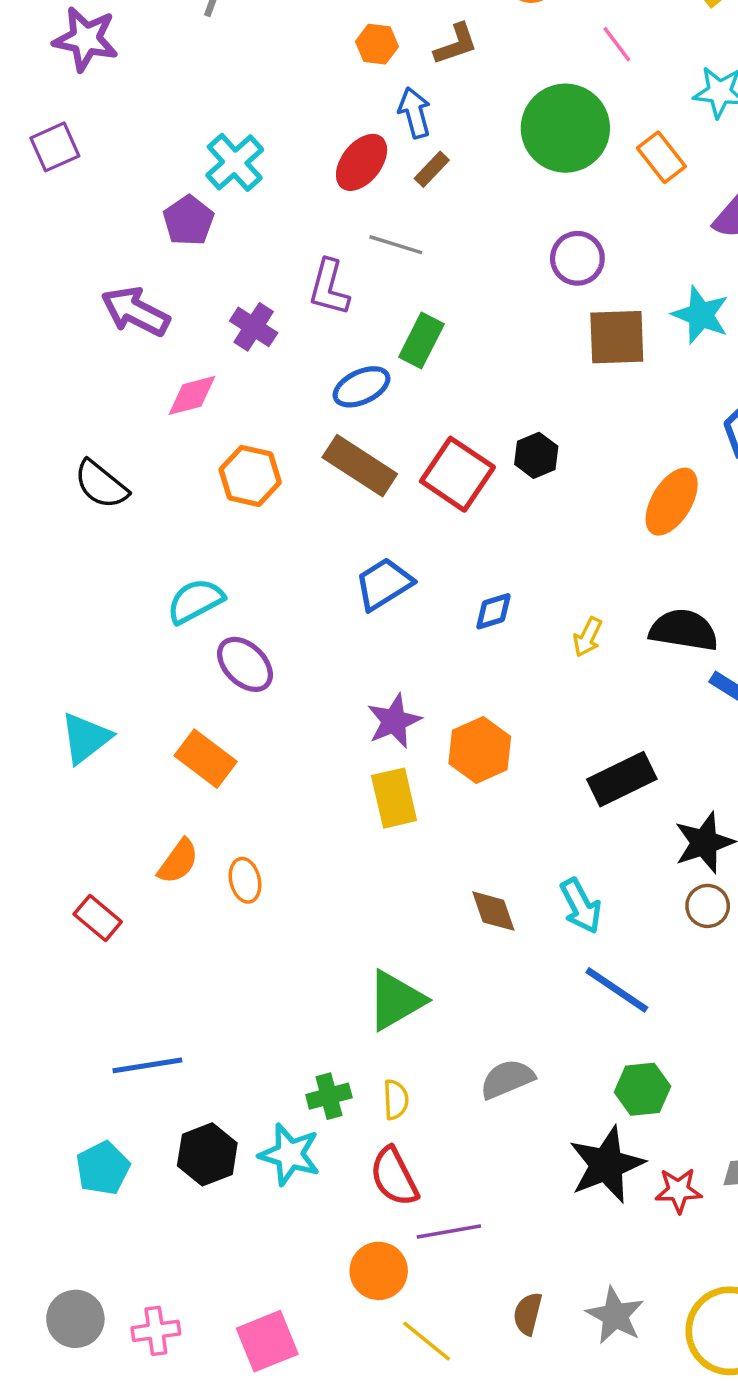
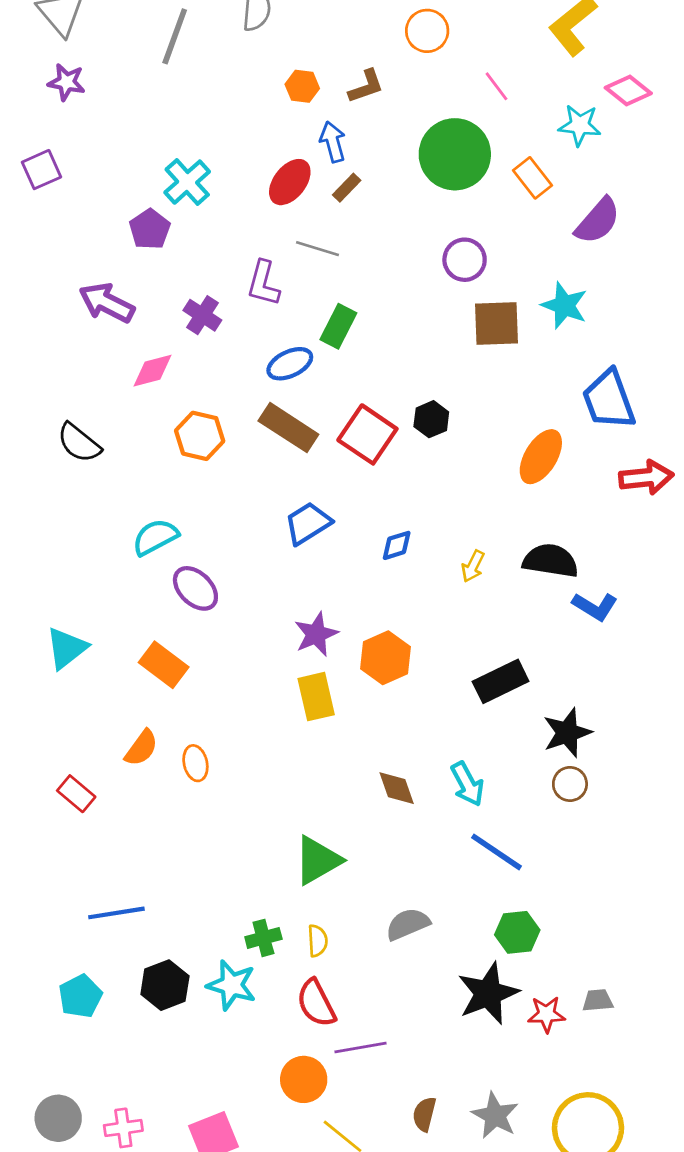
purple star: (86, 39) -> (66, 82), size x0.7

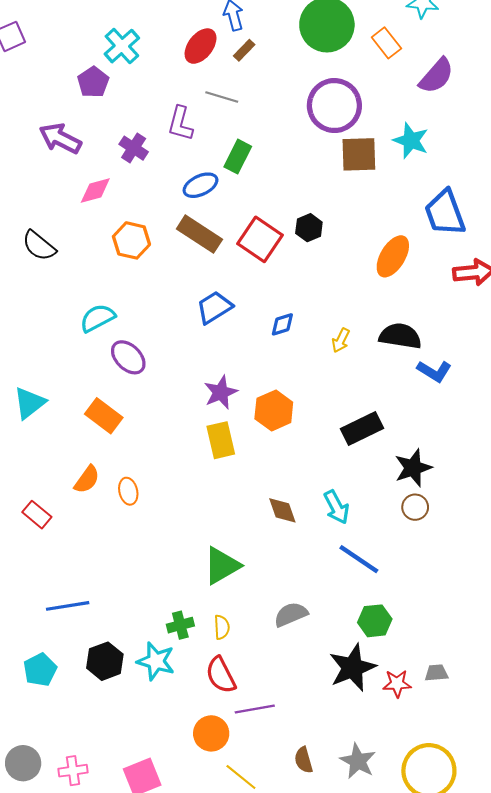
purple circle: (465, 260) -> (334, 106), size x1.6
brown semicircle: (424, 1114) -> (304, 760), turned -30

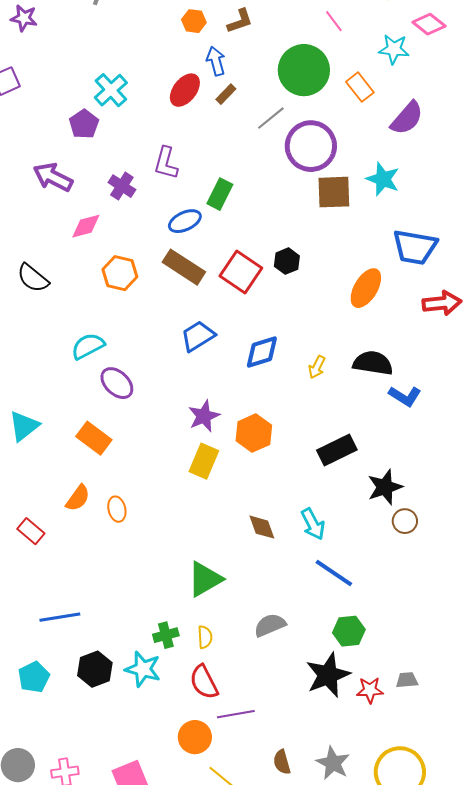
gray line: (222, 97) -> (271, 118), moved, turned -56
blue trapezoid: (445, 213) -> (415, 247), turned -60
blue diamond: (282, 324) -> (262, 352), size x1.5
yellow rectangle: (221, 440) -> (204, 461), turned 36
brown circle: (415, 507) -> (405, 521), moved

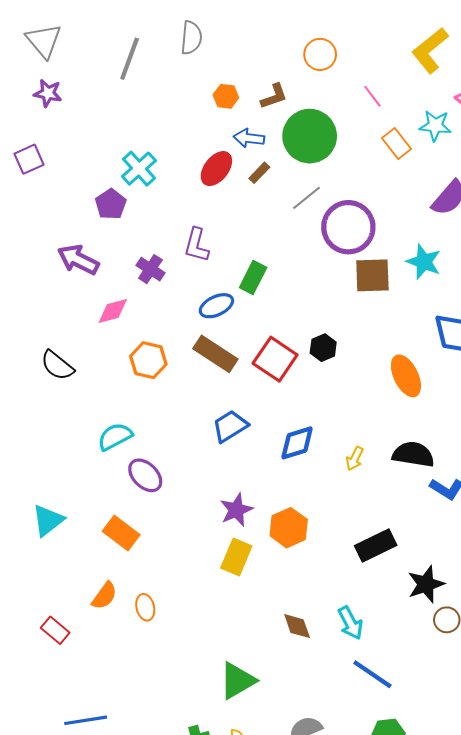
blue arrow: (216, 61) -> (249, 138), turned -68
green circle: (304, 70) -> (310, 136), moved
orange rectangle: (360, 87) -> (397, 143), moved
orange ellipse: (366, 288) -> (406, 376), turned -57

